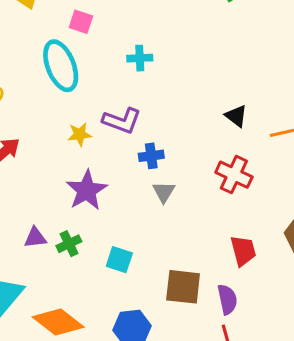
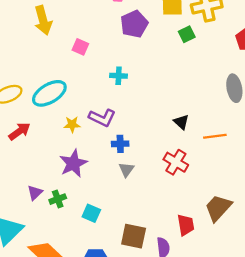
cyan ellipse: (61, 66) -> (49, 93), moved, turned 76
purple triangle: (35, 238) -> (35, 193), turned -42
red trapezoid: (243, 251) -> (186, 225), moved

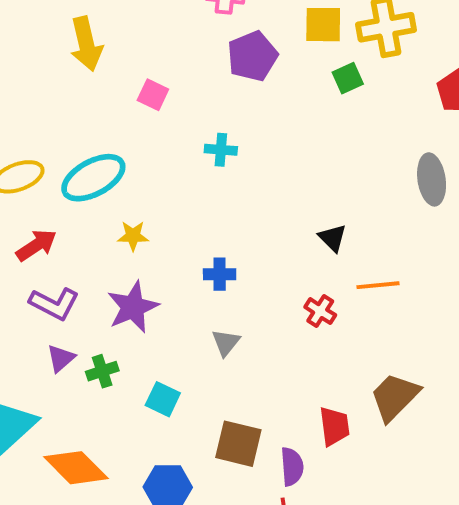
purple L-shape: (102, 118) -> (54, 304), moved
orange line: (215, 136) -> (378, 285), moved
red cross: (176, 162) -> (320, 311), size x0.7
gray triangle: (126, 169) -> (226, 343), moved

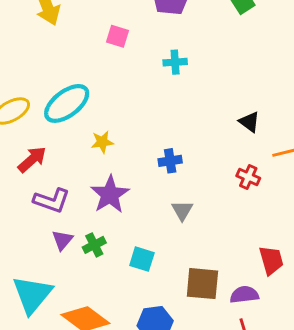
pink square: (153, 95) -> (118, 36), moved
cyan cross: (221, 150) -> (175, 62), moved
purple semicircle: (292, 467) -> (244, 295), turned -84

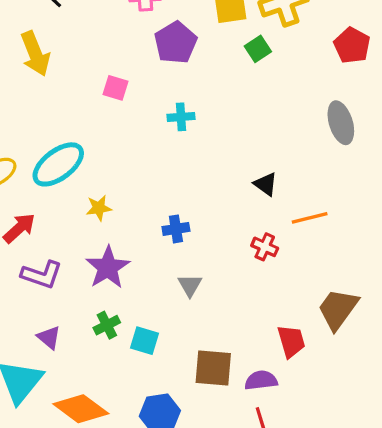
purple triangle: (62, 240) -> (49, 337), moved, turned -30
green cross: (94, 245) -> (107, 325), moved

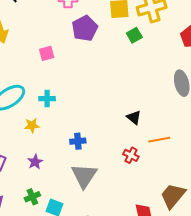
pink square: (115, 88) -> (47, 53), turned -35
cyan cross: (181, 117) -> (47, 99), moved
purple star: (108, 267) -> (35, 162), size x0.6
gray triangle: (190, 285) -> (84, 176), size x1.8

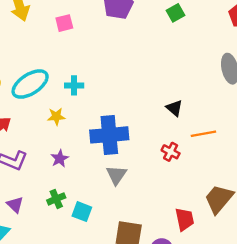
pink square: (47, 53) -> (64, 23), moved
blue cross: (78, 141) -> (109, 135), size x2.0
gray triangle: (84, 176) -> (116, 175), size x0.7

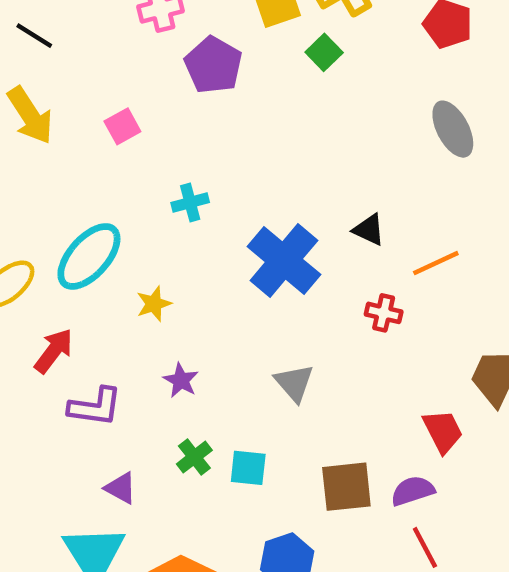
cyan cross: (74, 85) -> (190, 202), moved
blue cross: (109, 135) -> (284, 260), moved, turned -30

